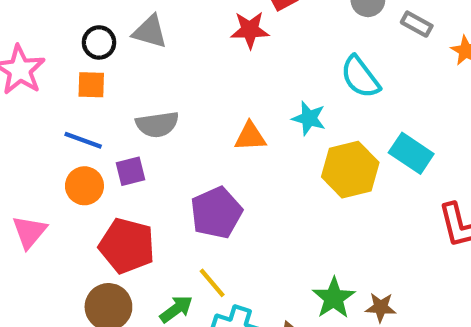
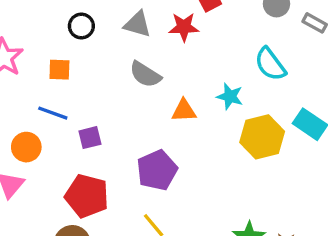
gray triangle: (150, 32) -> (137, 24), moved
black circle: (99, 42) -> (81, 26), moved
gray semicircle: (157, 124) -> (145, 74), moved, turned 40
orange circle: (84, 186) -> (26, 147), moved

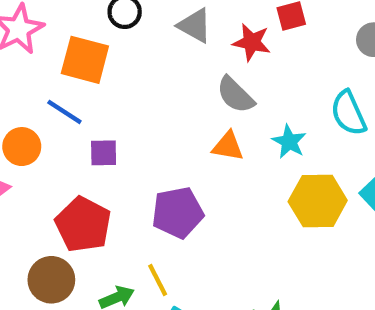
orange square: (59, 70) -> (85, 60), size x1.6
gray semicircle: (145, 74) -> (235, 95), moved

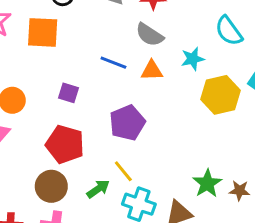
blue line: (64, 112) -> (113, 63), moved
cyan star: (289, 142) -> (193, 59), turned -30
purple square: (104, 153) -> (69, 93), turned 30

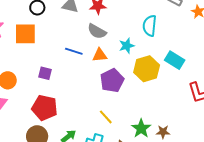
cyan semicircle: (229, 31) -> (150, 26), turned 45
purple pentagon: (127, 123) -> (112, 80), moved
yellow line: (123, 171) -> (106, 117), moved

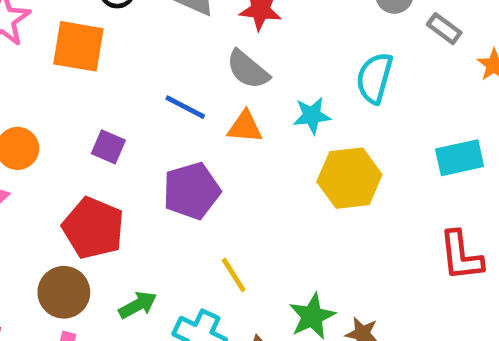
cyan rectangle: (175, 60) -> (460, 158), moved, turned -54
purple pentagon: (112, 80) -> (192, 191), moved

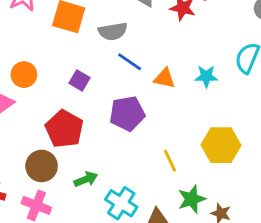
gray semicircle: (248, 70) -> (113, 31), moved, turned -56
yellow hexagon: (349, 178) -> (221, 145), moved
yellow line: (234, 275) -> (170, 161), moved

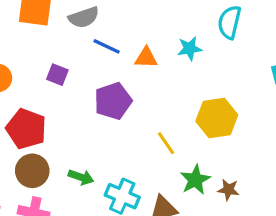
red pentagon: (64, 129) -> (26, 129), moved
green arrow: (86, 179) -> (81, 177), turned 50

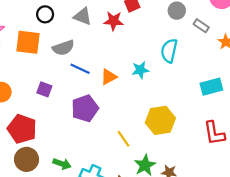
orange triangle: (146, 58) -> (109, 77), turned -30

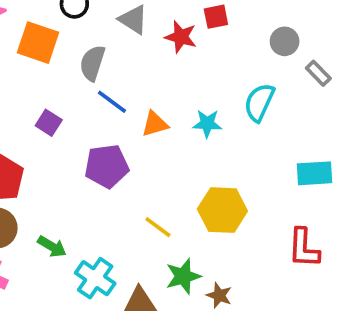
gray semicircle: (63, 48) -> (92, 63), turned 115
yellow line: (124, 139) -> (158, 227), turned -30

